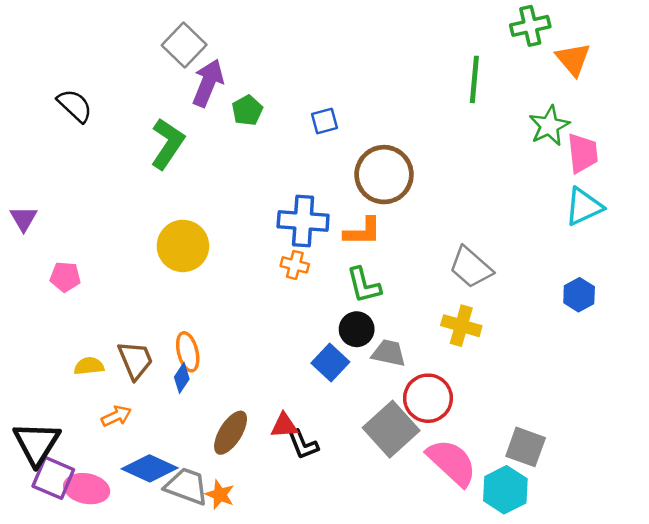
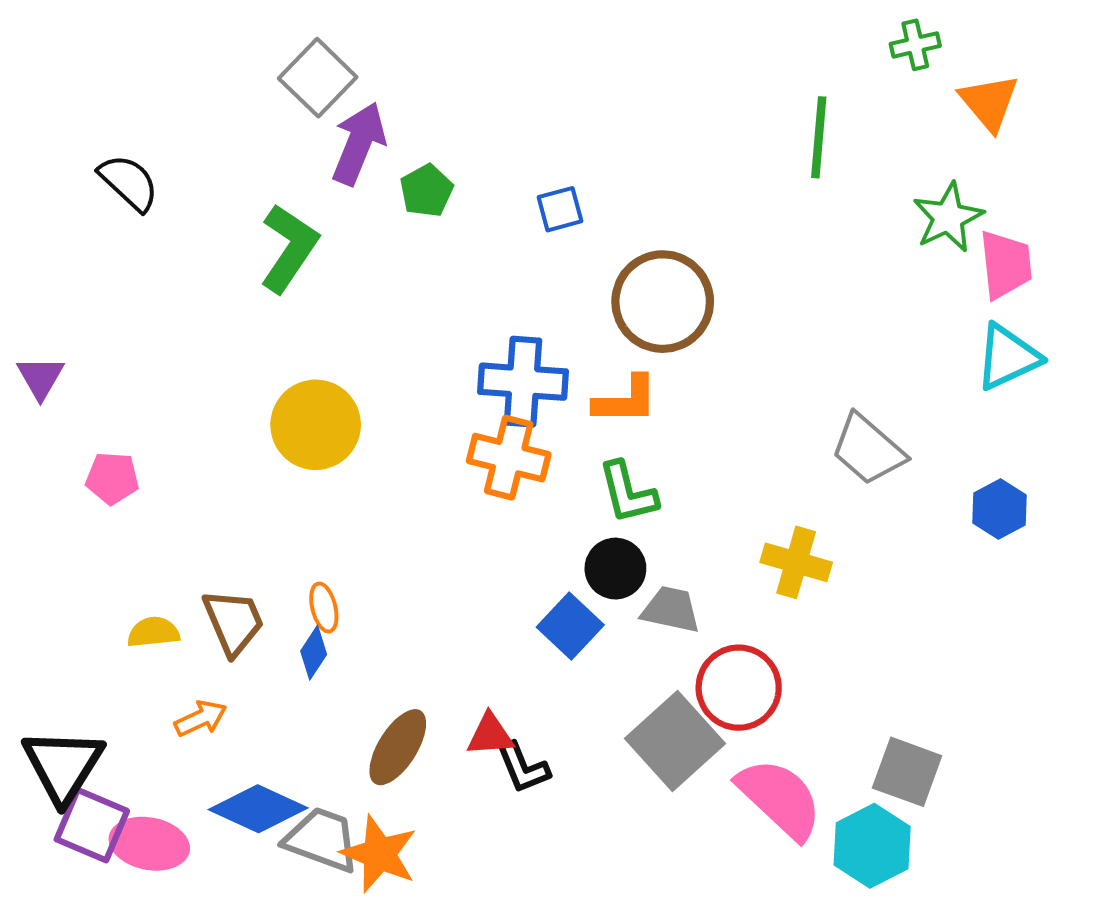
green cross: (530, 26) -> (915, 45), size x0.7
orange cross: (295, 265) -> (509, 458), size x1.6
gray trapezoid: (471, 267) -> (868, 449), moved
orange ellipse: (188, 352) -> (324, 608), size x0.7
orange star: (220, 495) -> (379, 854), size x1.5

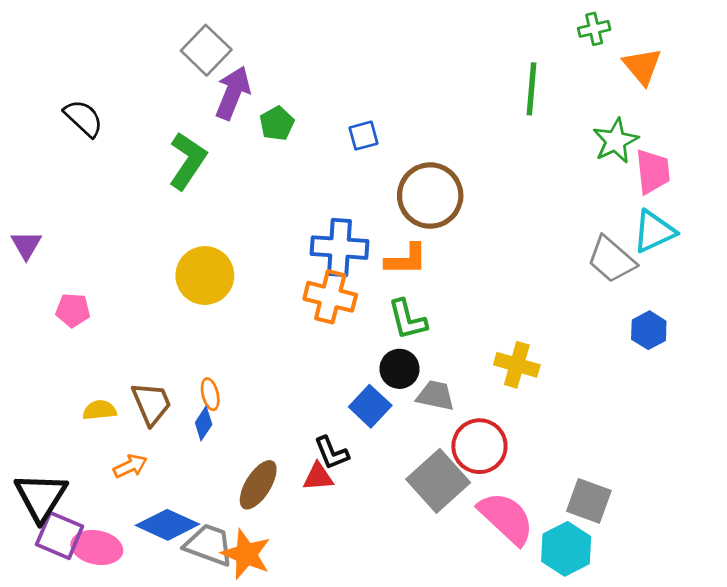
gray trapezoid: (868, 449) -> (611, 260), moved
black L-shape: (523, 768) -> (332, 453), moved

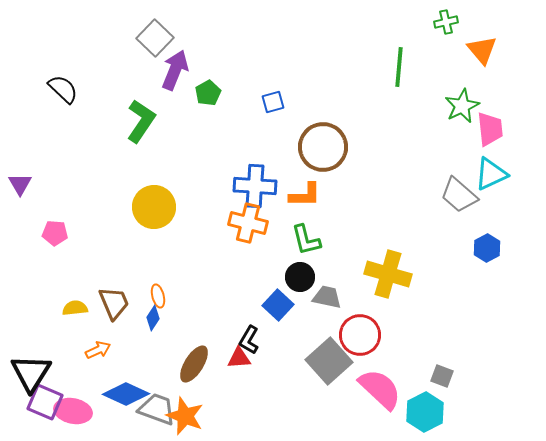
yellow cross: (517, 365) -> (388, 274), size x1.4
black L-shape: (332, 453) -> (249, 340), turned 52
gray square: (589, 501) -> (442, 376), size x0.7

